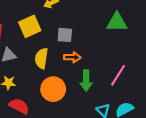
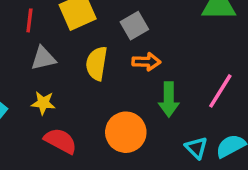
gray square: (65, 35) -> (134, 26), turned -35
orange circle: (53, 89) -> (126, 132), moved

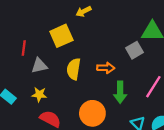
red line: (29, 20) -> (24, 48), moved
gray square: (134, 26) -> (135, 50), moved

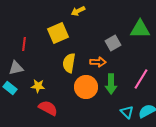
gray square: (135, 50) -> (113, 43), moved
gray triangle: (39, 66) -> (16, 68), moved
orange circle: (92, 113) -> (86, 87), moved

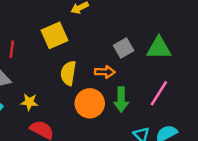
green triangle: (140, 29) -> (159, 48), moved

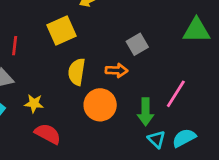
green triangle: (159, 48) -> (196, 30), moved
green arrow: (121, 100) -> (146, 112), moved

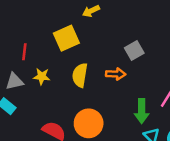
yellow star: (34, 103) -> (42, 76), moved
orange circle: (100, 105) -> (89, 123), moved

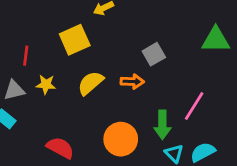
yellow semicircle: (80, 75) -> (91, 83), turned 40
orange circle: (89, 123) -> (121, 139), moved

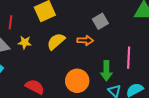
pink line: (194, 106) -> (129, 58), turned -30

